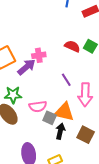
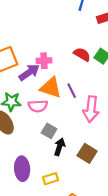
pink semicircle: (38, 106) -> (38, 106), moved
orange triangle: (64, 112) -> (51, 88), moved

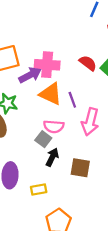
pink cross: (44, 61) -> (47, 65), size x1.5
pink semicircle: (38, 106) -> (54, 127), moved
brown square: (87, 153) -> (80, 168), turned -30

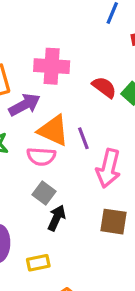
pink cross: (47, 65) -> (52, 66), moved
pink semicircle: (54, 127) -> (41, 156), moved
brown square: (80, 168) -> (113, 222), moved

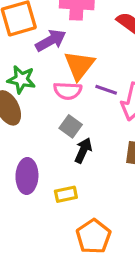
orange triangle: (53, 130) -> (79, 65), turned 44
purple line: (83, 138) -> (106, 90), moved, turned -50

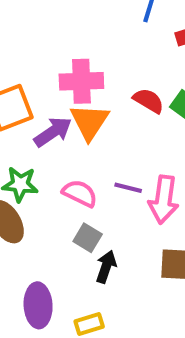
orange triangle: (79, 65) -> (89, 122), moved
pink semicircle: (68, 91) -> (80, 193), turned -152

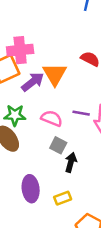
pink cross: (81, 81) -> (20, 50), moved

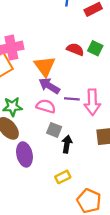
purple arrow: (33, 82) -> (49, 86), moved, turned -105
purple ellipse: (31, 189) -> (24, 154), moved

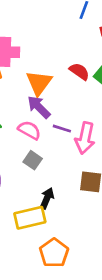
black arrow: (67, 144) -> (47, 198), moved
yellow rectangle: (63, 177) -> (30, 218), size x1.6

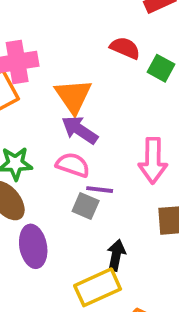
red semicircle: (79, 71) -> (125, 48), moved
purple line: (62, 129) -> (100, 190), moved

